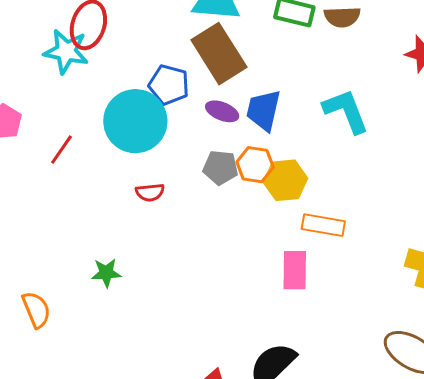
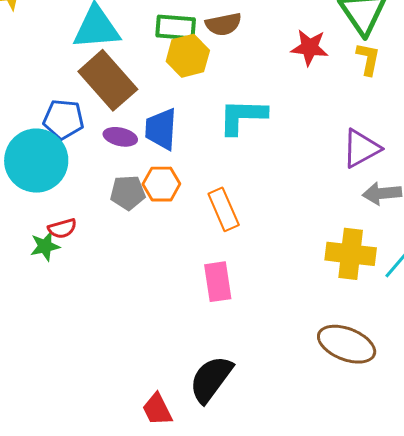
cyan L-shape: (346, 111) -> (243, 116), turned -58
yellow hexagon: (285, 180) -> (188, 56), moved
orange rectangle: (323, 225) -> (224, 209), moved, turned 66
green star: (106, 273) -> (45, 246), moved

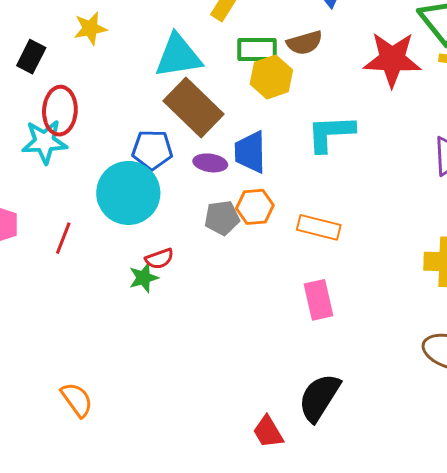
red star: (310, 47) -> (392, 59), size x1.5
orange rectangle: (224, 209) -> (319, 227), turned -48

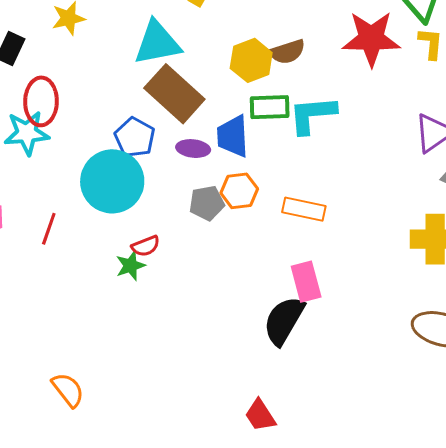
brown semicircle: (305, 43) -> (287, 52), moved
green rectangle: (257, 49) -> (270, 107), moved
blue pentagon: (152, 150) -> (135, 137), turned 30
black semicircle: (319, 398) -> (284, 321), moved

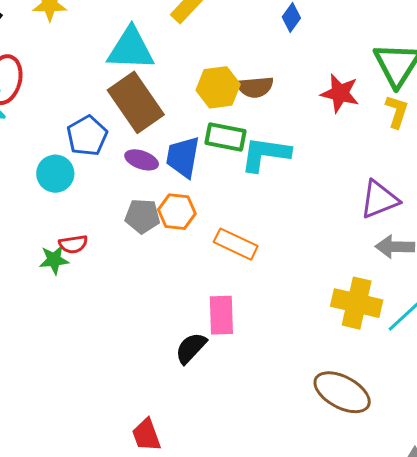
red star: (371, 39) -> (340, 93), size x0.7
cyan circle: (112, 181) -> (55, 174), size x0.6
black semicircle: (284, 321) -> (191, 348), size x0.7

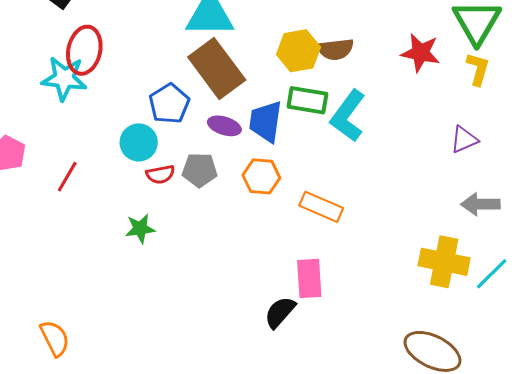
cyan L-shape: (265, 154) -> (348, 116), turned -60
purple triangle: (379, 199) -> (464, 140), moved, size x0.7
gray pentagon: (142, 216) -> (200, 170), moved
red semicircle: (73, 244) -> (160, 174), moved

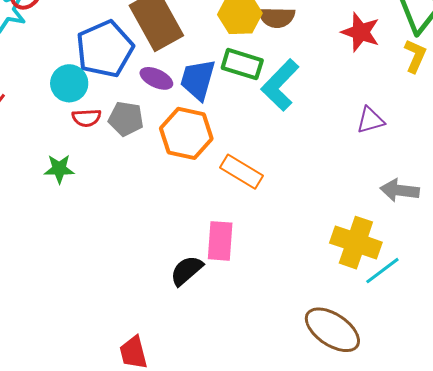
blue pentagon: (169, 104) -> (105, 49), size x1.4
purple triangle: (464, 140) -> (370, 120), moved
orange hexagon: (261, 176) -> (186, 133), size x1.4
cyan line: (492, 274) -> (382, 271), moved

